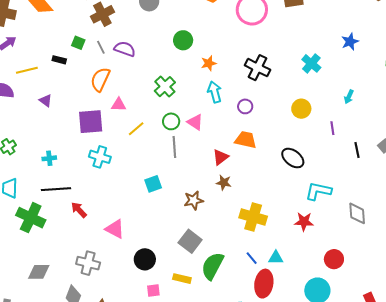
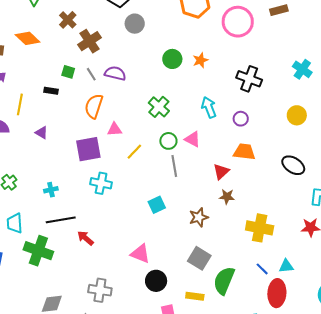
orange star: (209, 63) -> (200, 60), moved
yellow line: (27, 70) -> (20, 104), turned -60
pink triangle: (115, 229) -> (140, 254), moved

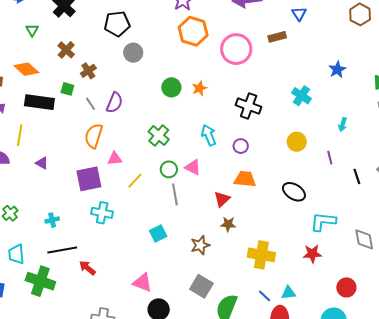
brown cross: (90, 41) -> (88, 71), size x0.7
green square: (68, 72) -> (67, 89), moved
purple semicircle: (115, 73) -> (114, 103), turned 100
black rectangle: (51, 91) -> (39, 102), moved, size x2.0

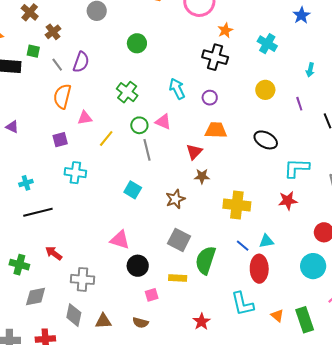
orange star: (199, 88) -> (225, 30), moved
purple square: (89, 179) -> (60, 140), size x0.6
cyan square: (158, 233) -> (133, 190), turned -30
red arrow: (87, 268) -> (54, 253), moved
green cross: (40, 281) -> (19, 265), moved, size x0.7

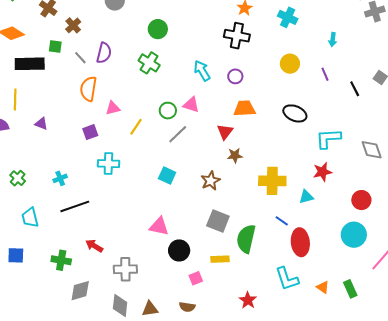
green cross: (127, 92) -> (149, 63), moved
gray line: (147, 150) -> (178, 134), turned 65
cyan triangle: (266, 241) -> (306, 197), moved
green rectangle: (305, 320) -> (350, 289), size x0.7

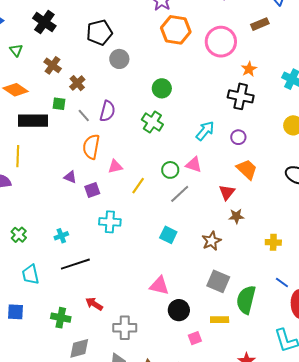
cyan arrow: (202, 71) -> (205, 131), turned 70
orange trapezoid: (244, 108) -> (247, 169), turned 45
purple triangle: (41, 124) -> (70, 177), moved
yellow cross: (272, 181) -> (273, 242), size x0.6

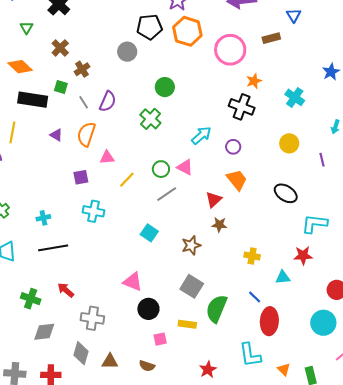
black pentagon: (99, 32) -> (149, 27), moved
purple triangle: (70, 177) -> (56, 135), moved

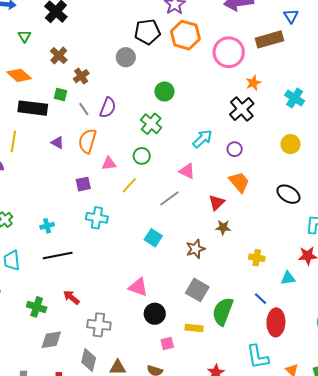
brown rectangle: (271, 38) -> (269, 39), size x1.5
black cross: (242, 107) -> (242, 109), turned 30
green circle: (161, 169) -> (142, 156), moved

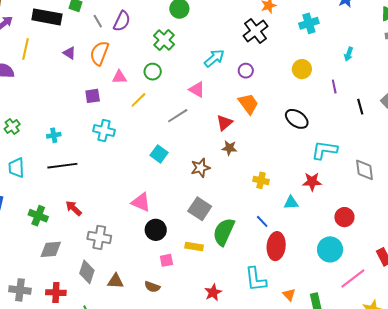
cyan cross: (295, 98) -> (309, 23), turned 36

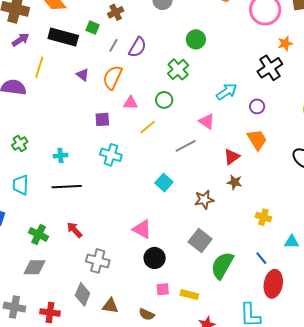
gray line: (98, 21) -> (114, 45), turned 56
yellow rectangle: (194, 247) -> (189, 295), moved
gray diamond: (51, 249) -> (35, 267), moved

